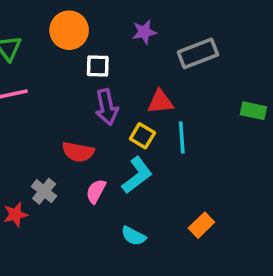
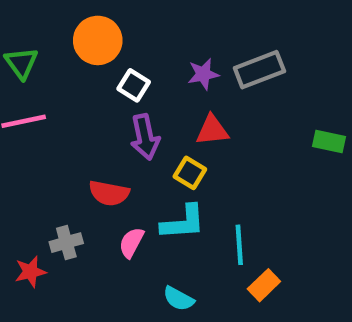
purple star: (144, 32) -> (203, 74), moved
white square: (98, 66) -> (134, 85), turned 30
cyan line: (182, 138) -> (239, 245), moved
cyan L-shape: (137, 175) -> (183, 222), turned 33
gray cross: (44, 191) -> (66, 243), turned 35

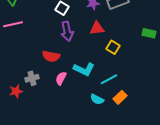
yellow square: (190, 173) -> (113, 47), moved
cyan L-shape: (183, 222) -> (84, 69), turned 30
cyan line: (239, 245) -> (109, 79), turned 66
cyan semicircle: (179, 299) -> (97, 99), moved

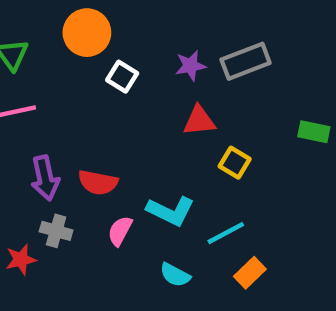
purple arrow: (67, 31) -> (45, 178), moved
gray cross: (32, 78) -> (56, 231), turned 32
cyan semicircle: (97, 99) -> (175, 275), moved

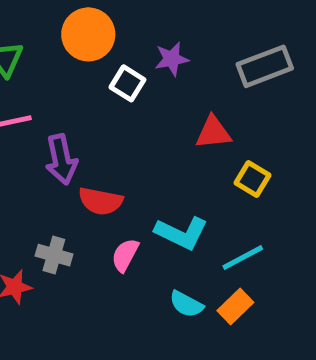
purple star: (190, 66) -> (172, 59), moved
purple arrow: (45, 178) -> (61, 159), moved
orange rectangle: (250, 273) -> (235, 307), moved

